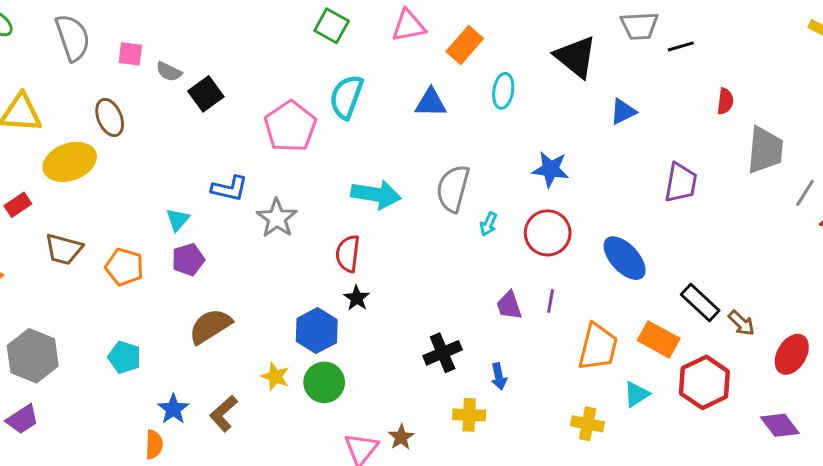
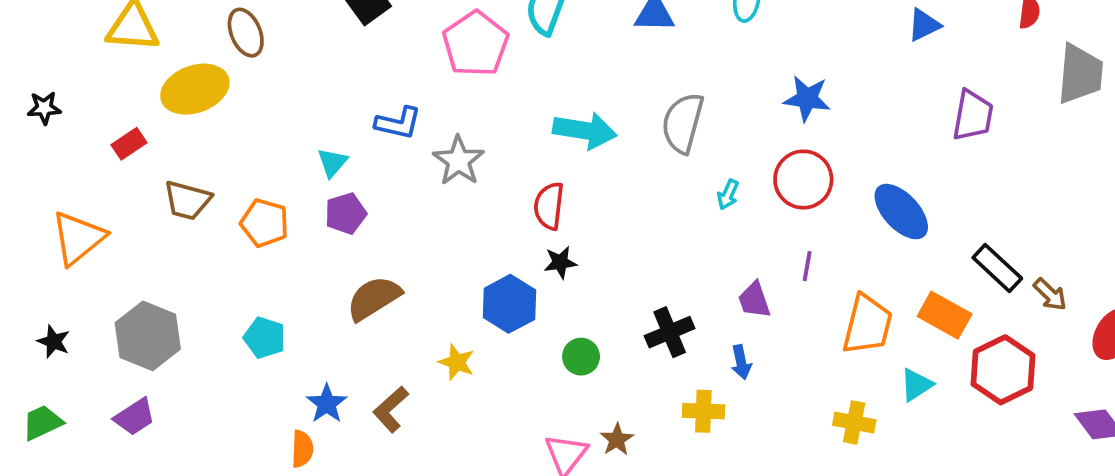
blue triangle: (623, 112) -> (924, 25), moved
cyan arrow: (488, 224) -> (728, 195), moved
black star: (357, 298) -> (560, 262), turned 30
purple trapezoid: (509, 305) -> (754, 300), moved
green circle: (324, 382) -> (581, 357), moved, size x0.7

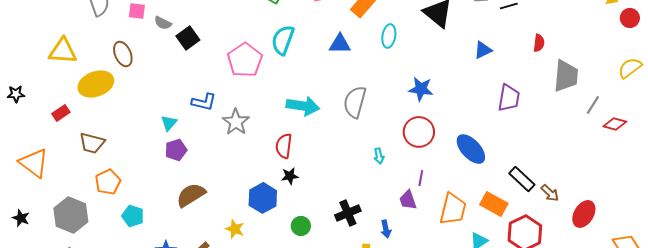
cyan arrow: (728, 195) -> (379, 156), moved, turned -35
orange pentagon: (265, 223) -> (108, 182), moved, turned 30
orange triangle: (78, 238) -> (34, 163), turned -44
purple trapezoid: (754, 300) -> (408, 200), moved

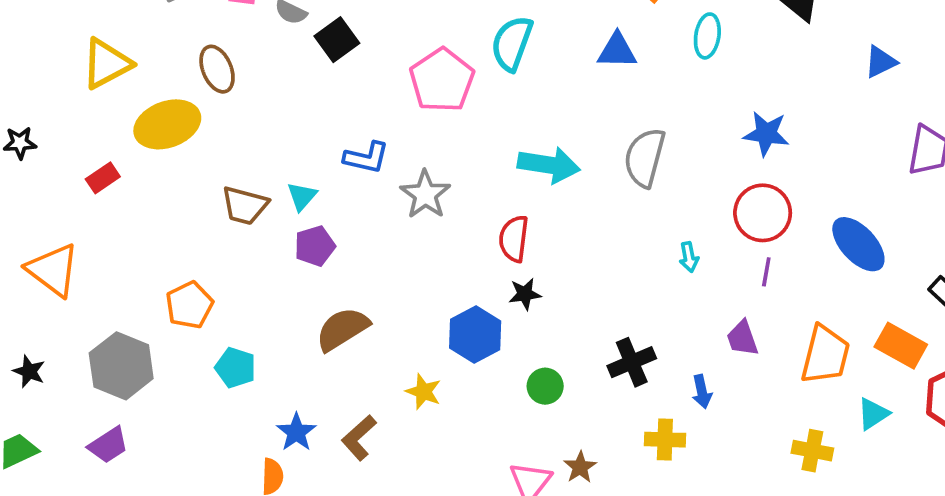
yellow triangle: (63, 51) -> (106, 64), turned -32
brown trapezoid: (92, 143) -> (245, 205), moved
purple line: (421, 178) -> (766, 272), moved

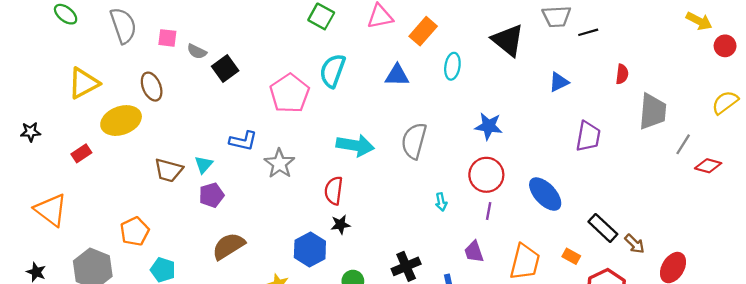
orange rectangle: (901, 346) -> (571, 256), size x0.6

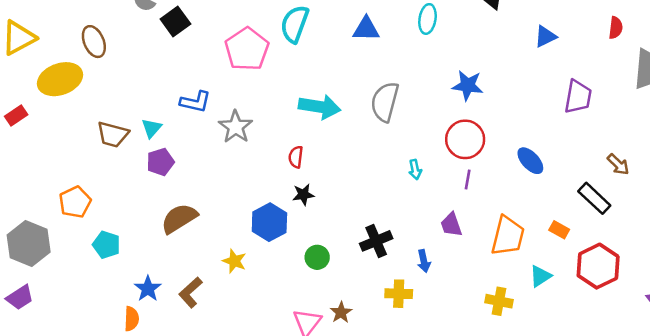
red semicircle: (334, 191) -> (296, 157), size x0.7
blue ellipse: (545, 194) -> (530, 161), size x0.7
brown arrow: (635, 244) -> (618, 164), moved

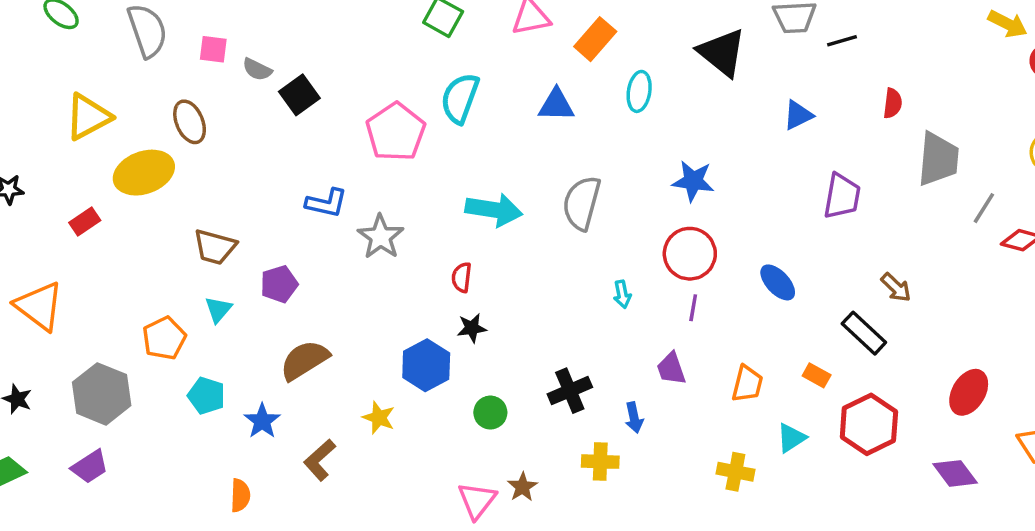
cyan triangle: (152, 128) -> (218, 309), moved
orange trapezoid: (508, 236) -> (747, 384), size x0.7
blue star: (148, 289) -> (262, 421), moved

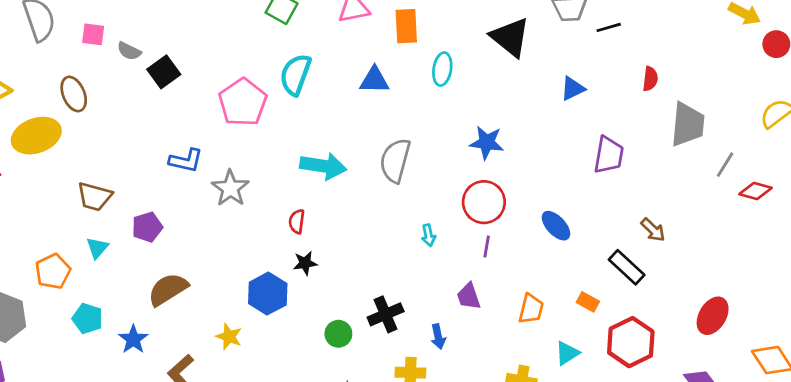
orange rectangle: (595, 39) -> (406, 26), turned -44
green circle: (490, 413) -> (338, 334), moved

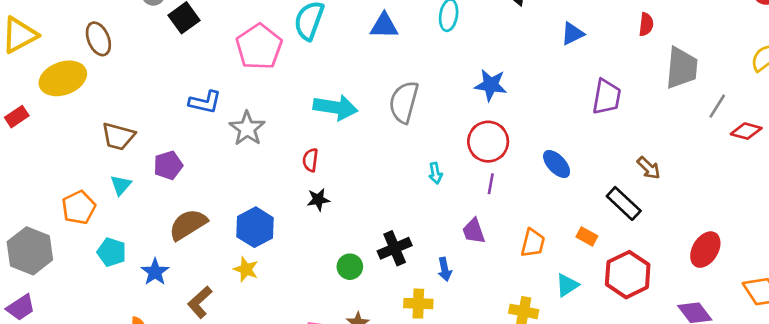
blue hexagon: (268, 294) -> (255, 227), moved

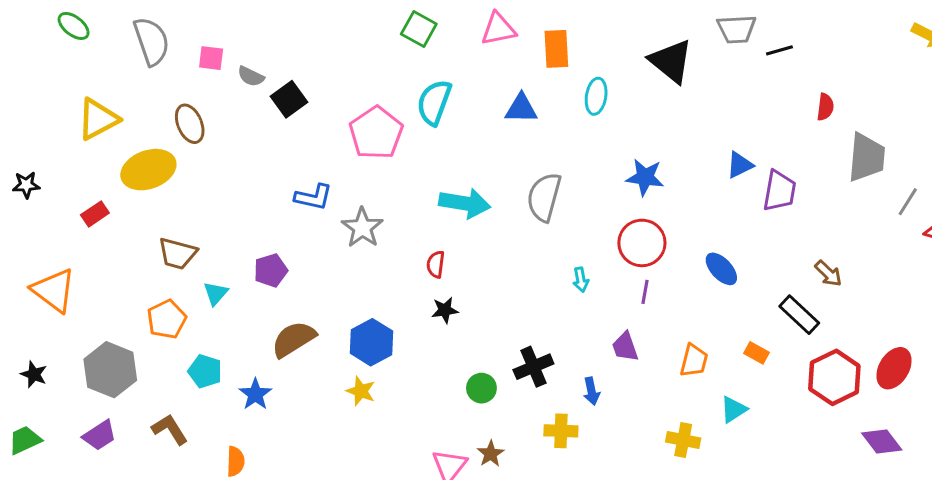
blue triangle: (572, 34) -> (740, 165), moved
brown trapezoid: (118, 136) -> (177, 254), moved
red hexagon: (628, 275) -> (834, 377), moved
brown L-shape: (200, 302) -> (170, 429), moved, turned 100

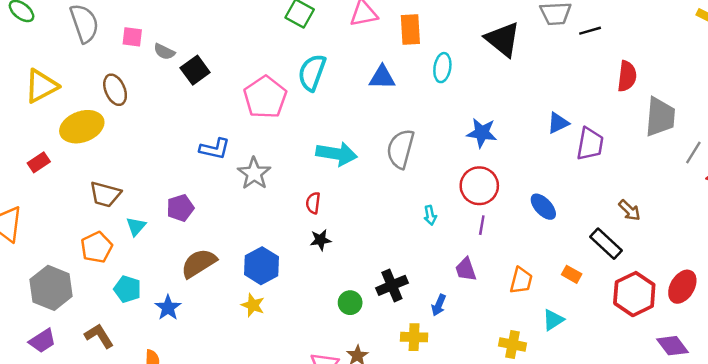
red semicircle: (825, 107) -> (627, 76), size x1.4
blue arrow: (591, 391) -> (439, 305), turned 35

